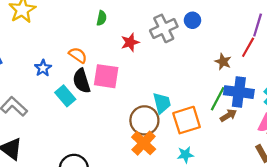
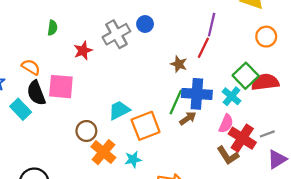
cyan trapezoid: (162, 103) -> (119, 110), turned -100
brown circle: (144, 120) -> (86, 131), moved, size x0.7
cyan star: (185, 155) -> (133, 159), moved

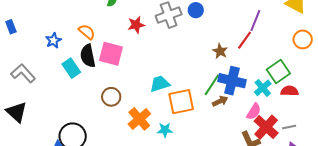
red semicircle: (265, 82) -> (290, 91), moved, size x0.7
brown circle: (86, 131) -> (111, 97), moved

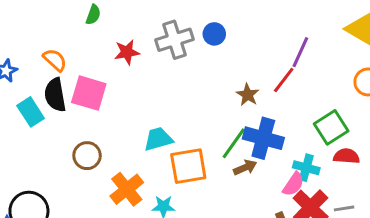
cyan cross: (263, 88) -> (306, 168), moved, turned -36

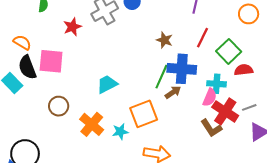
red line: (284, 80) -> (202, 38), moved
orange square: (188, 166) -> (144, 114), moved

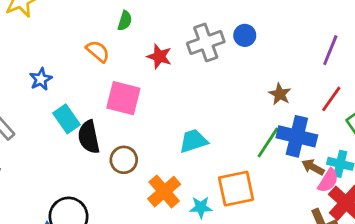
red star: (72, 27) -> (159, 56), turned 30
orange semicircle: (22, 42) -> (98, 51), moved
black semicircle: (27, 67) -> (89, 137), moved
brown arrow: (173, 92) -> (313, 167), moved, turned -126

